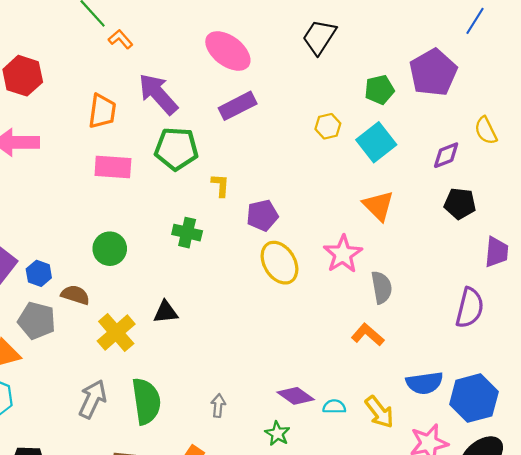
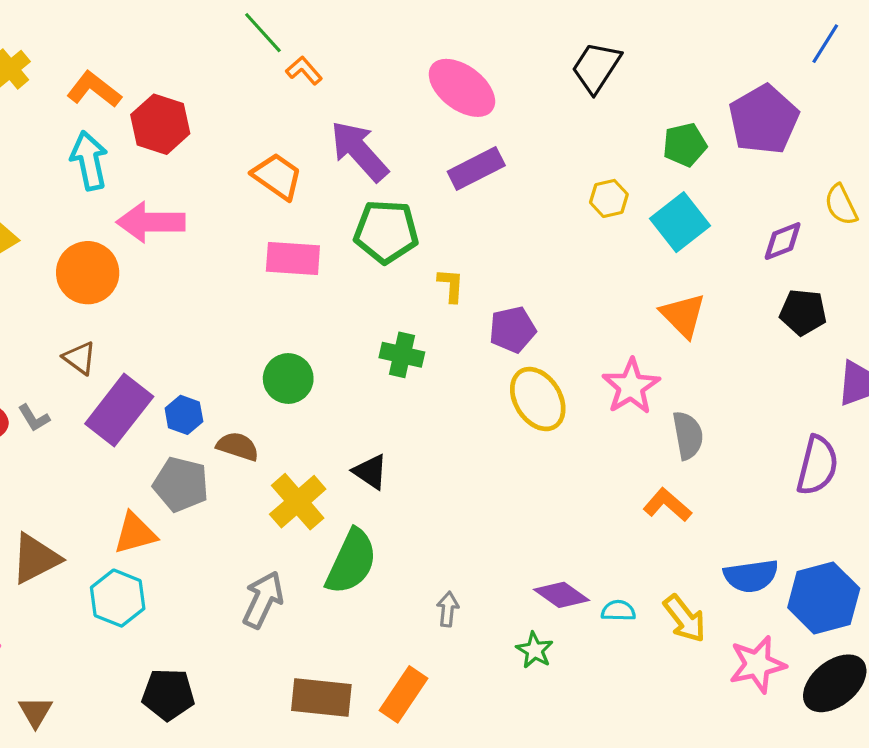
orange trapezoid: (102, 111) -> (277, 176), turned -63
black triangle: (166, 312) -> (370, 472), turned 40
green semicircle: (146, 401) -> (351, 562), moved, turned 33

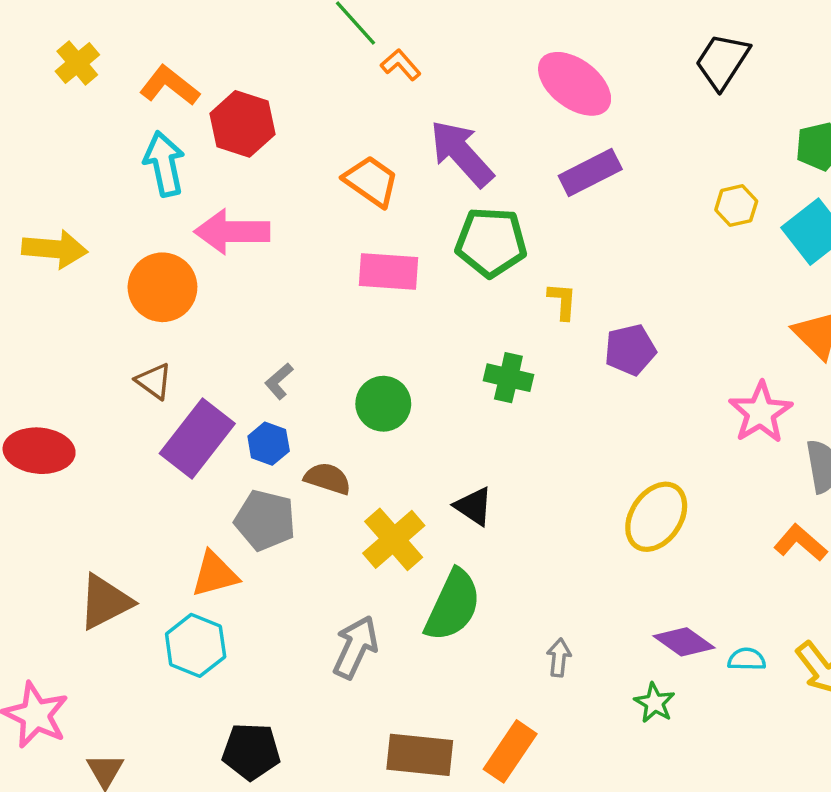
yellow ellipse: (538, 399) -> (656, 517), moved, turned 66
gray L-shape: (34, 418) -> (279, 381), moved, turned 80

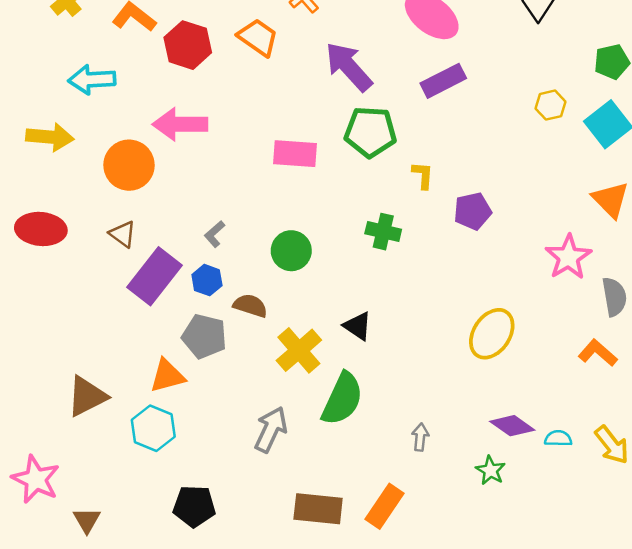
cyan arrow: (164, 164) -> (92, 80), moved, turned -81
orange trapezoid: (371, 181) -> (258, 37), moved
red ellipse: (39, 451) -> (41, 229), moved

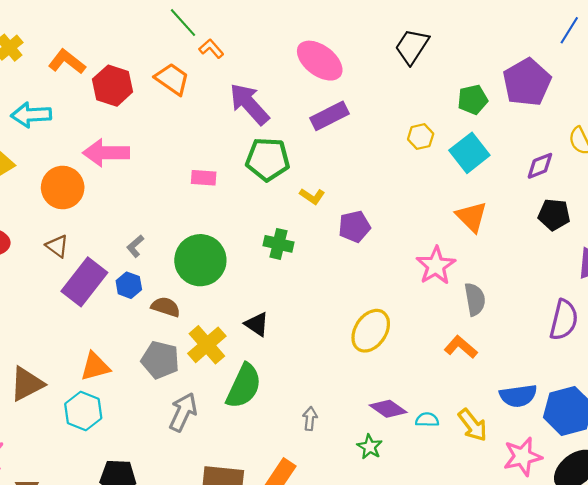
pink rectangle: (295, 154) -> (204, 178), size x0.7
yellow L-shape: (423, 175) -> (312, 196), turned 120
green circle: (291, 251) -> (200, 260), size x1.5
gray pentagon: (204, 336) -> (160, 360), moved

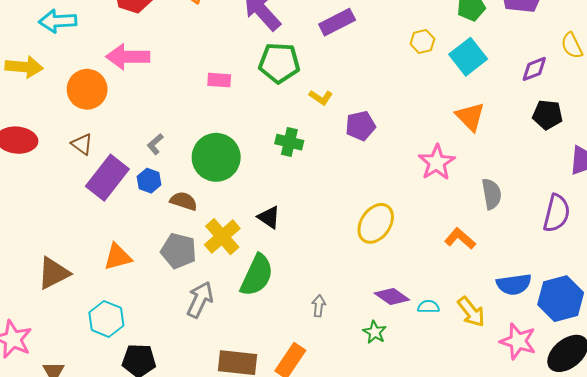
gray semicircle: (475, 299) -> (492, 194), moved
cyan hexagon: (83, 411) -> (106, 319), moved
pink star: (523, 457) -> (518, 341), turned 30

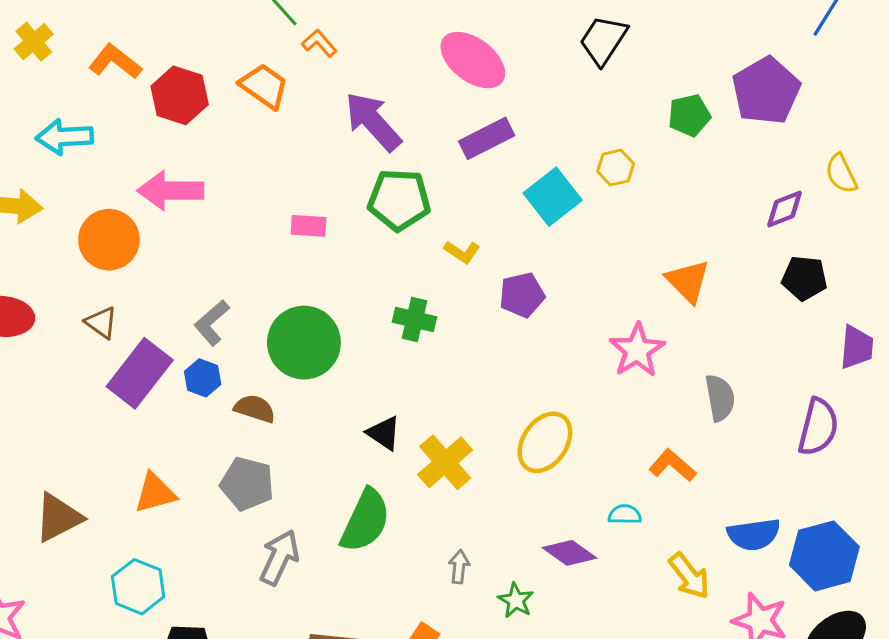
cyan square: (468, 57) -> (553, 197), moved
gray L-shape: (155, 144) -> (212, 323), size x1.4
yellow cross: (222, 237) -> (445, 462), moved
cyan semicircle: (429, 307) -> (625, 514), moved
green star: (375, 332) -> (516, 600), moved

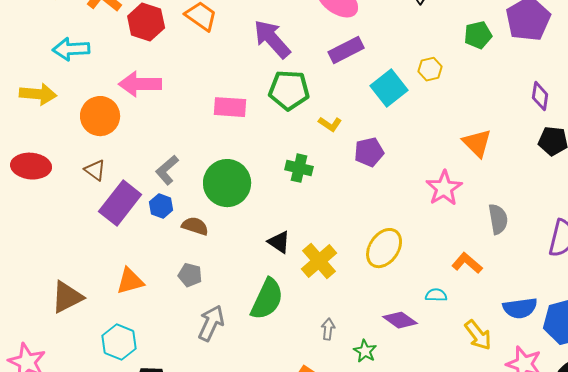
purple diamond: (784, 209) -> (540, 96), turned -60
pink rectangle: (309, 226) -> (230, 107), size x1.4
gray pentagon: (247, 484) -> (190, 275), size x0.7

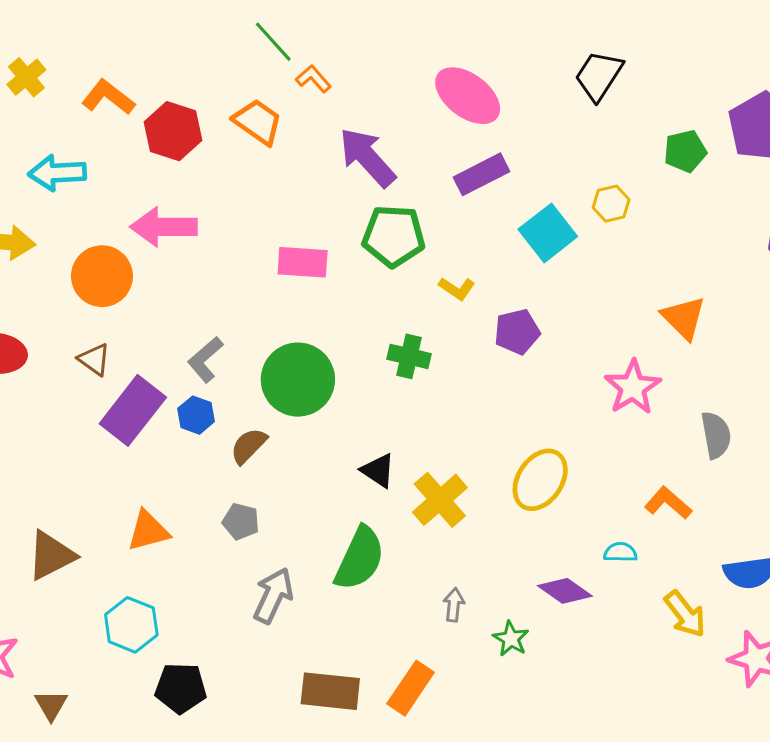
brown semicircle: (195, 226) -> (249, 446), turned -64

